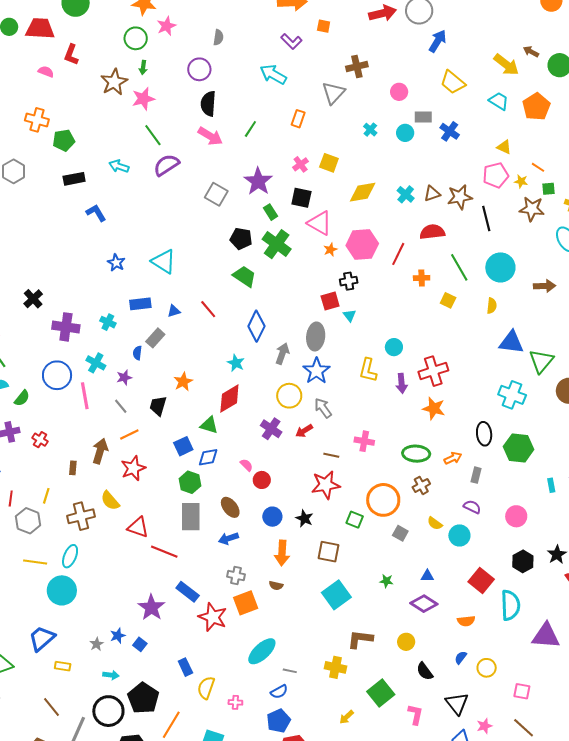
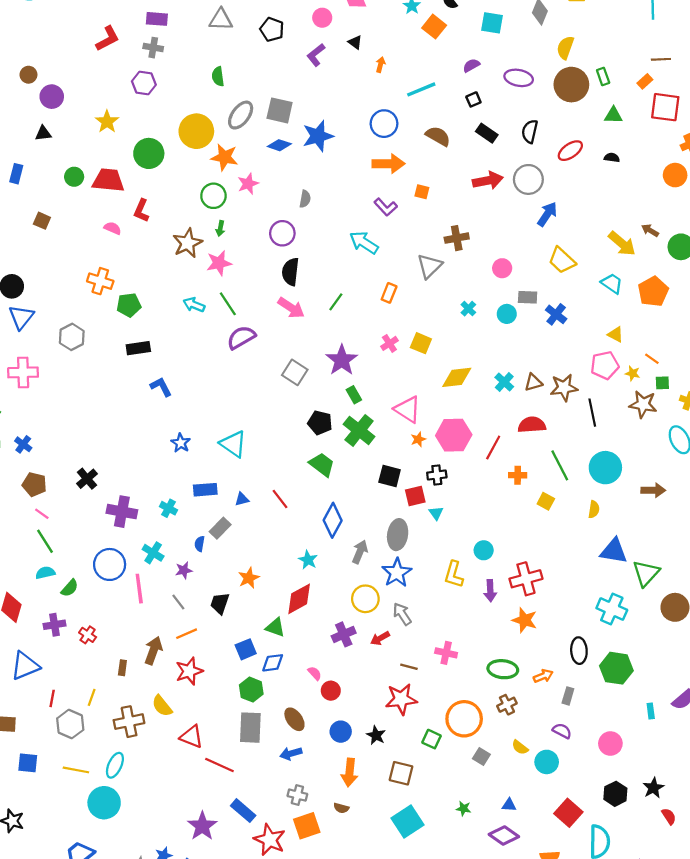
cyan arrow: (119, 166) -> (194, 305), moved
black square: (301, 198) -> (390, 476), moved
purple cross: (271, 429) -> (344, 634), turned 30

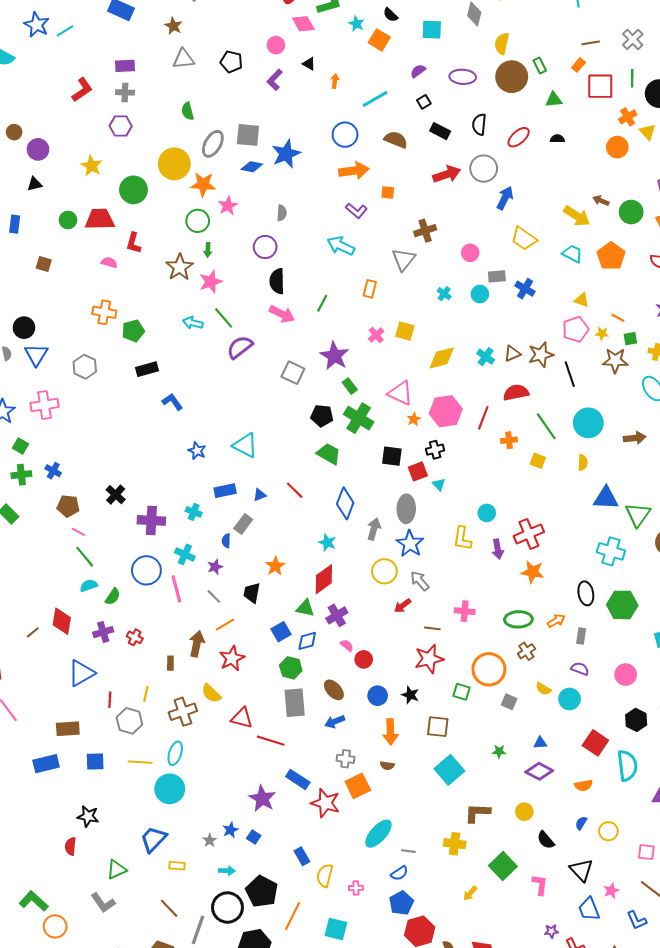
purple cross: (344, 634) -> (337, 615), moved

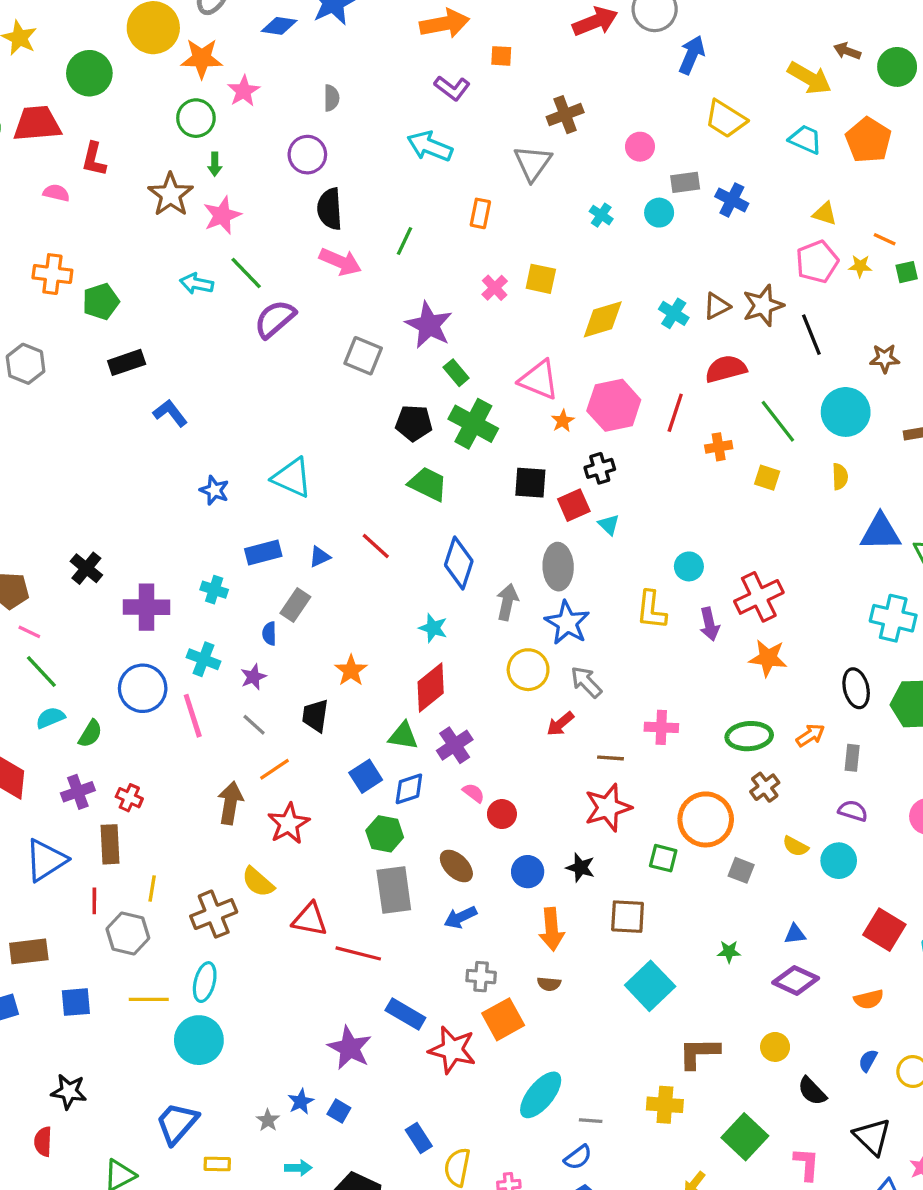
brown star: (615, 361) -> (885, 358), moved, size x0.7
brown rectangle: (170, 663) -> (110, 844), moved, size x1.6

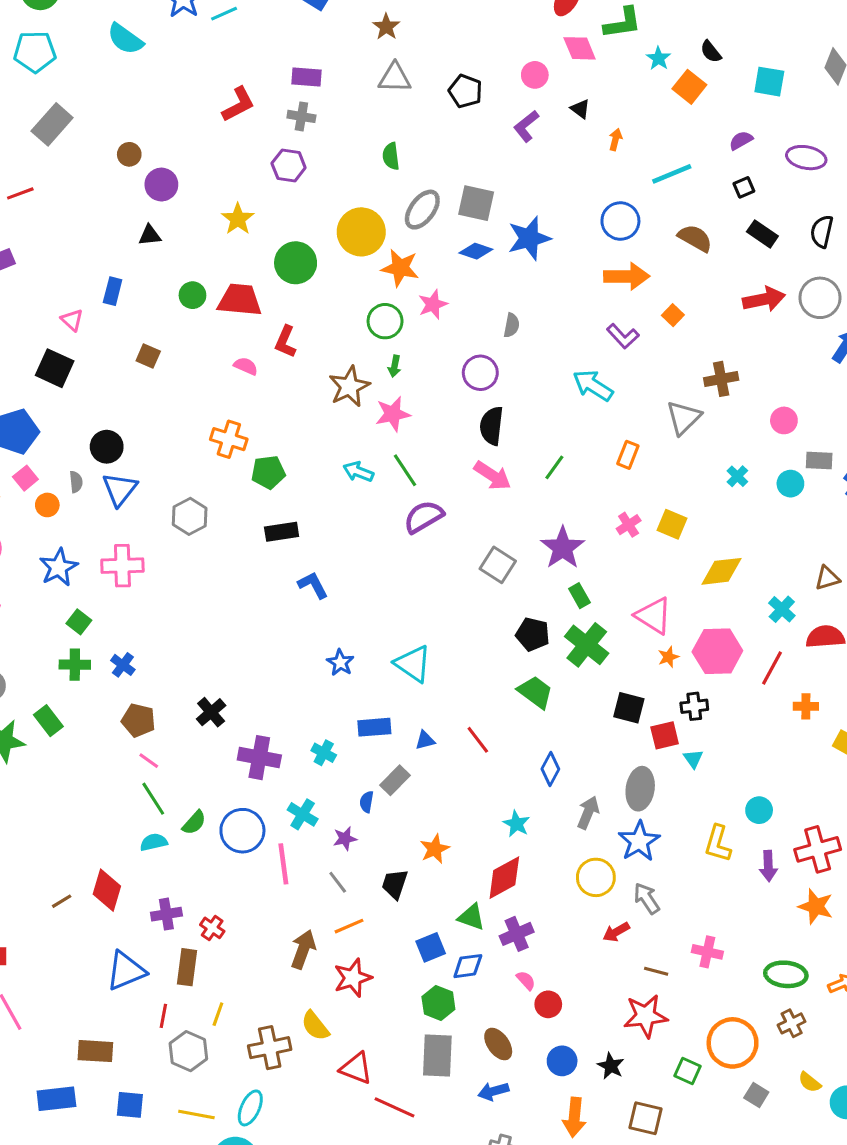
orange square: (501, 56) -> (673, 315), turned 30
cyan cross: (674, 313) -> (782, 609), moved
blue diamond: (459, 563) -> (550, 769), size x0.7
green semicircle: (90, 734) -> (194, 823), moved

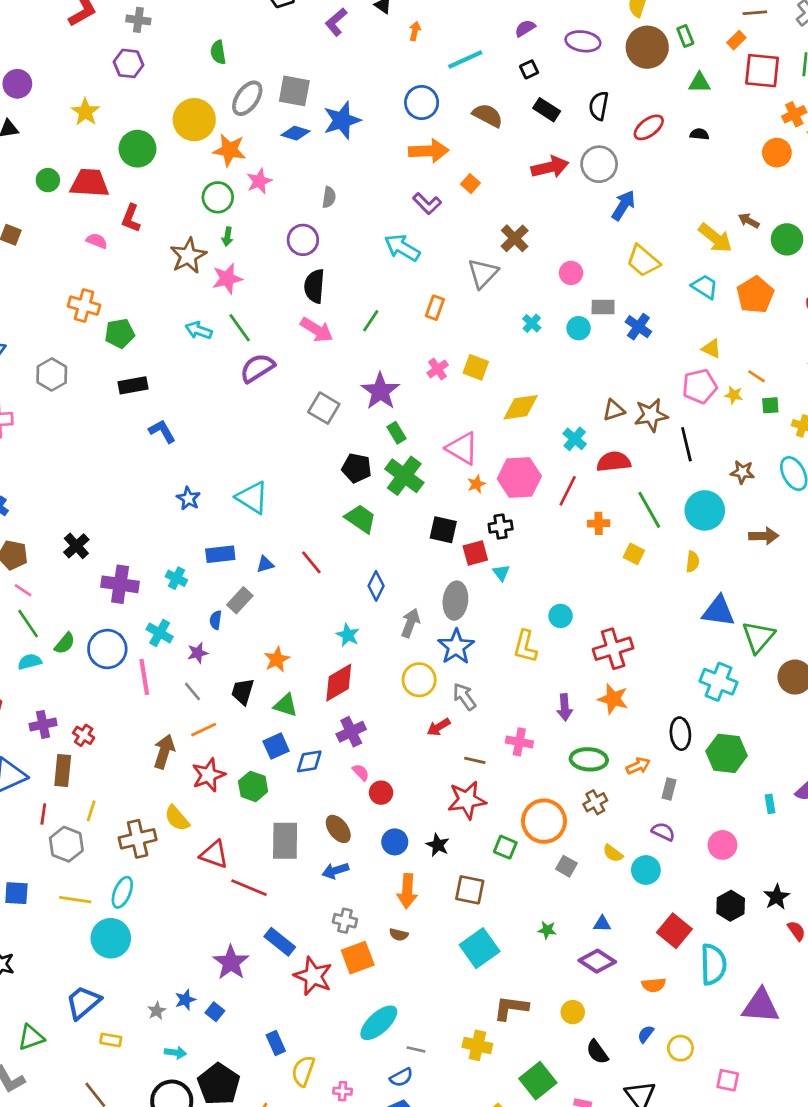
brown cross: (721, 379) -> (515, 238), turned -32
purple arrow: (768, 866) -> (565, 707), moved
green triangle: (471, 917) -> (286, 705), moved
green hexagon: (438, 1003) -> (253, 786), moved

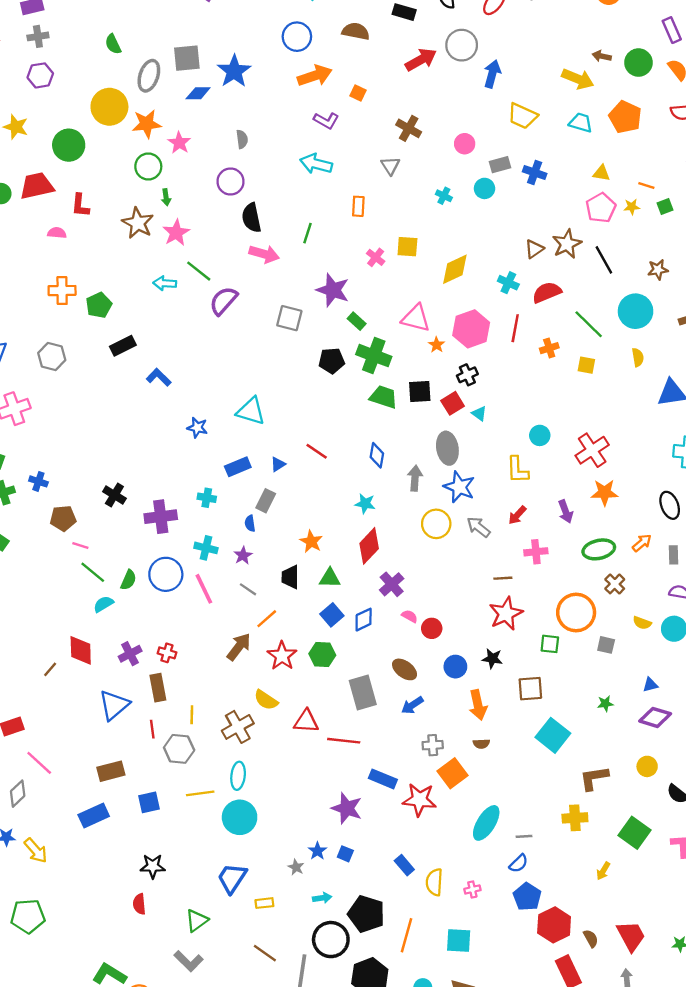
gray triangle: (483, 273) -> (390, 166), size x0.7
green trapezoid: (361, 519) -> (384, 397), moved
red arrow: (439, 727) -> (517, 515), moved
brown arrow: (164, 751) -> (239, 647), turned 36

